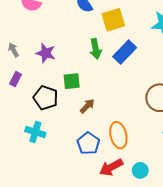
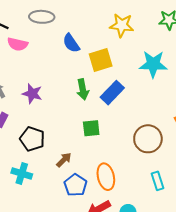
green square: (72, 81) -> (91, 128), moved
brown arrow: (87, 106) -> (64, 160), moved

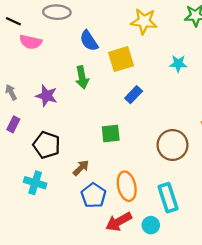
cyan star: (153, 64) -> (178, 64), size x0.6
green arrow: (83, 89) -> (82, 77), moved
blue rectangle: (112, 93) -> (134, 95), size x0.7
cyan rectangle: (157, 181) -> (168, 198), moved, size x1.4

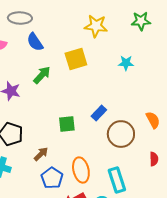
blue semicircle: (89, 41) -> (35, 42), moved
green arrow: (82, 77) -> (42, 75), turned -126
blue rectangle: (134, 95) -> (99, 113), moved

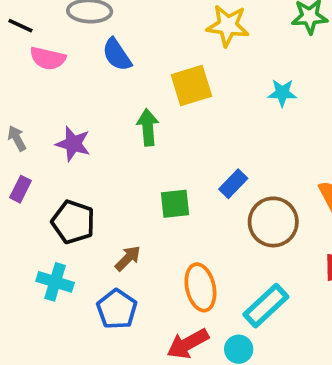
green arrow: (42, 75) -> (148, 127), moved, turned -48
blue pentagon: (52, 178) -> (117, 309), moved
cyan rectangle: (117, 180) -> (266, 306), turned 65

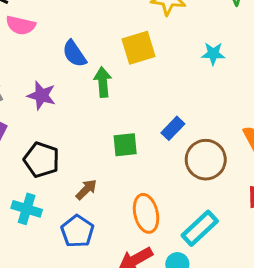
blue semicircle: (117, 55) -> (74, 54), moved

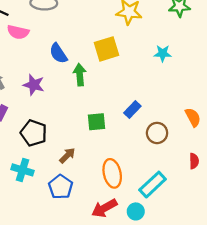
brown circle: (206, 160) -> (157, 133), size x0.7

